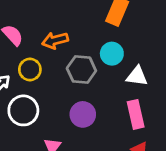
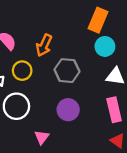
orange arrow: (55, 40) -> (44, 45), turned -50
cyan circle: (112, 54) -> (105, 46), moved

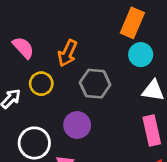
white circle: (16, 106) -> (34, 143), moved
purple circle: (68, 110) -> (77, 125), moved

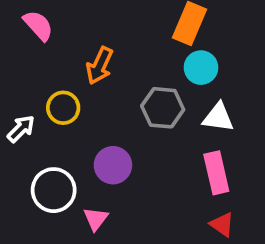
pink semicircle: (23, 48) -> (38, 25), moved
gray hexagon: (95, 84) -> (163, 108), moved

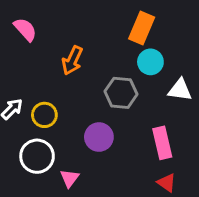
yellow circle: (63, 108) -> (44, 115), moved
white triangle: (218, 117) -> (180, 90), moved
purple circle: (113, 165) -> (99, 137), moved

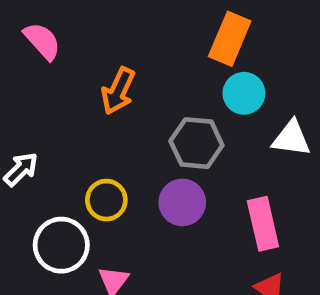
yellow circle: (44, 115) -> (106, 200), moved
purple circle: (99, 137) -> (182, 202), moved

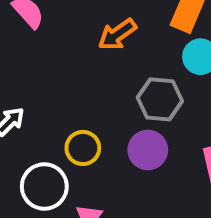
orange arrow: (118, 91) -> (117, 34), moved, turned 30

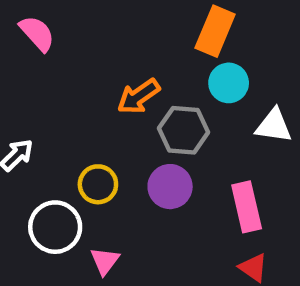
orange arrow: (117, 34) -> (138, 96), moved

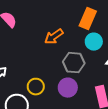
orange arrow: (138, 96) -> (54, 37), moved

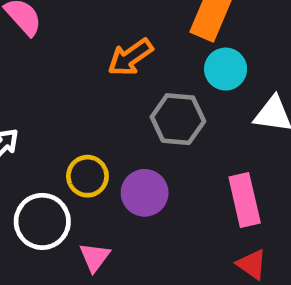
purple circle: (68, 88) -> (145, 193), moved

